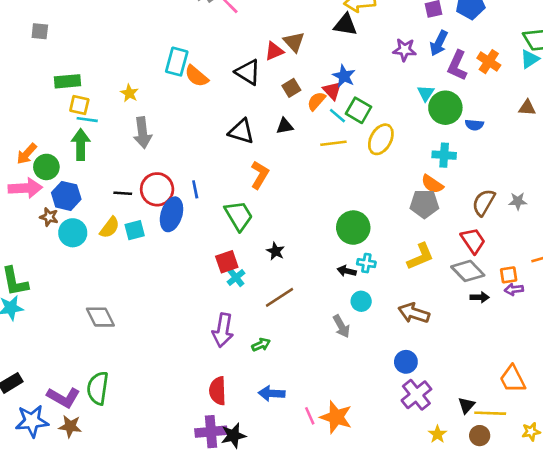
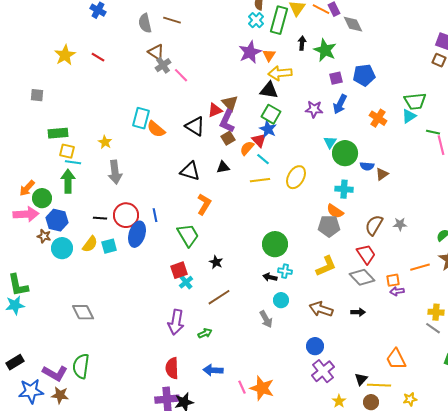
purple L-shape: (457, 66) -> (227, 121), moved
brown triangle: (527, 108) -> (382, 174), moved, turned -40
green square: (358, 110) -> (271, 114), moved
black arrow: (480, 297) -> (358, 312), moved

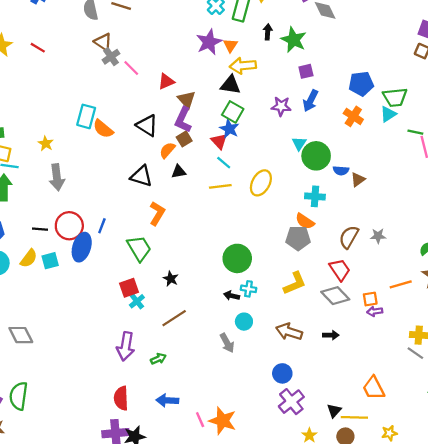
blue pentagon: (364, 75) -> (361, 84), moved
red triangle: (215, 110) -> (166, 81), moved
orange semicircle: (247, 148) -> (167, 150), moved
blue line: (155, 215) -> (102, 226), turned 32

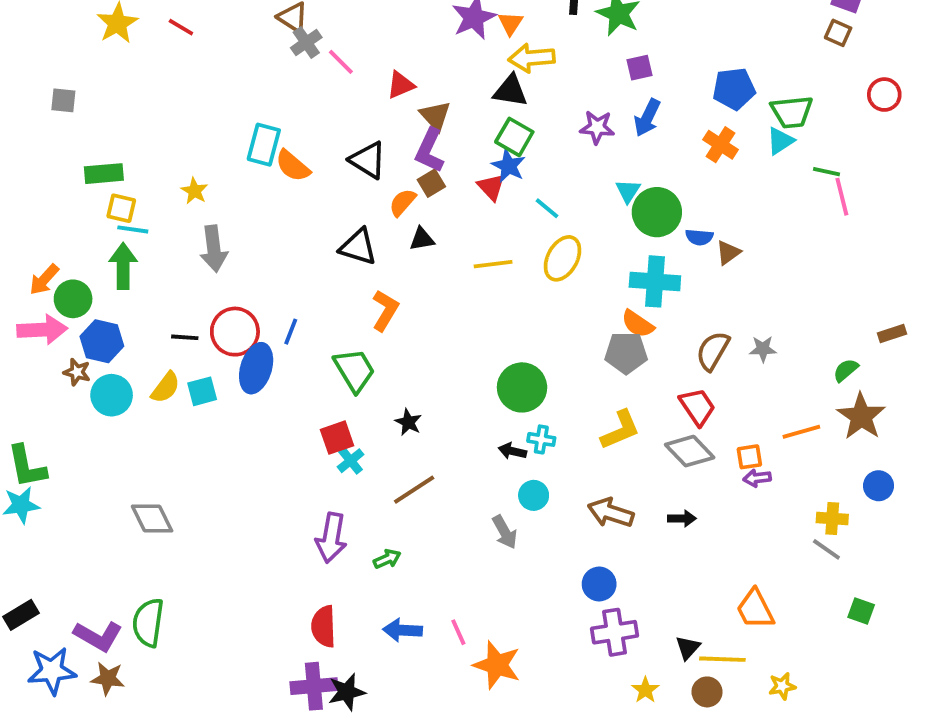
cyan line: (224, 163) -> (547, 208), moved
cyan cross: (315, 196) -> (655, 281), size x1.4
purple cross: (291, 402) -> (615, 632), turned 30
pink line: (200, 420) -> (458, 632), moved

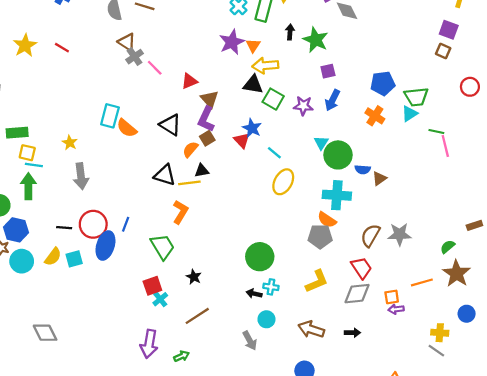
green square: (514, 137) -> (273, 99), moved
yellow line: (493, 264) -> (189, 183), moved
gray star: (763, 349) -> (399, 234), size x1.5
gray diamond: (690, 451) -> (357, 294), turned -52

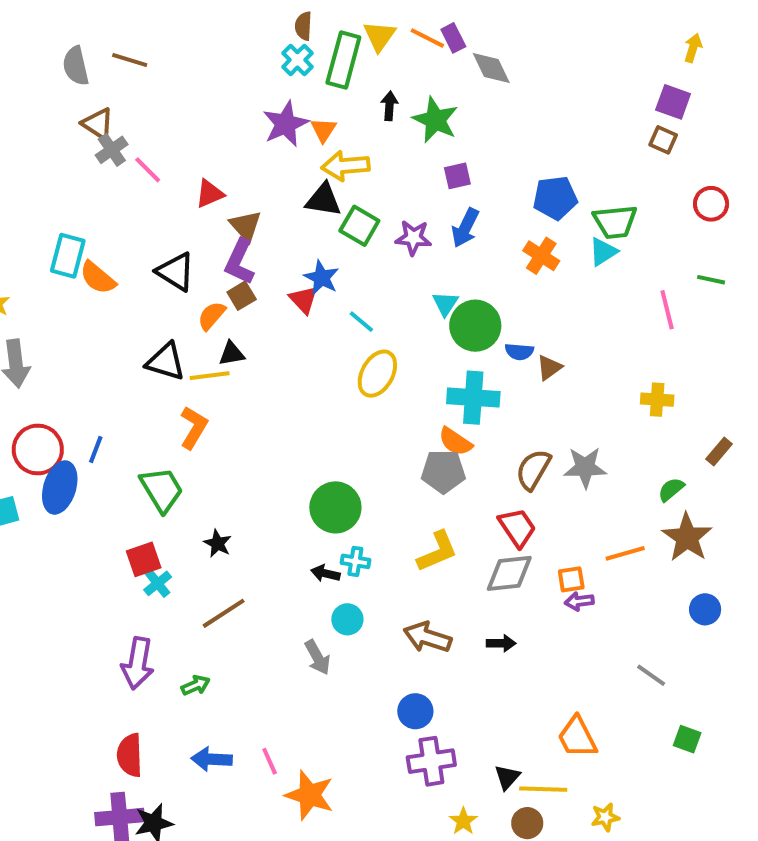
green line: (436, 131) -> (711, 280), moved
brown rectangle: (474, 225) -> (719, 452), turned -32
yellow cross: (440, 333) -> (657, 400), moved

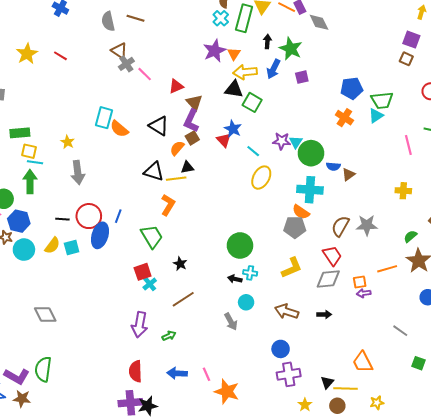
blue arrow: (465, 228) -> (273, 69), moved
purple star: (413, 238) -> (282, 141), moved

